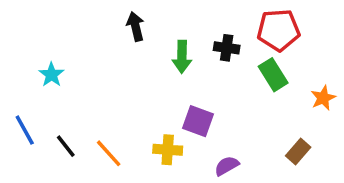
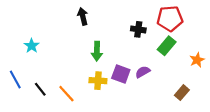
green arrow: (182, 57) -> (97, 51), moved
green rectangle: (273, 75) -> (167, 46), turned 72
yellow cross: (168, 150) -> (98, 81), moved
purple semicircle: (227, 166) -> (143, 72), moved

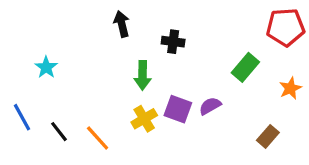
red pentagon: (170, 19) -> (286, 27), moved
black cross: (138, 29) -> (173, 42), moved
yellow cross: (98, 81) -> (144, 119), turned -35

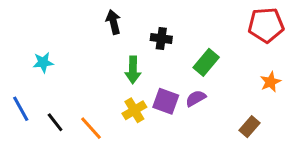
cyan star: (46, 67) -> (43, 62), turned 30
green rectangle: (245, 67) -> (206, 62), moved

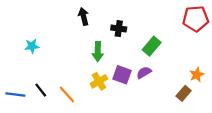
orange star: (270, 82) -> (197, 75), moved
blue line: (21, 109) -> (15, 94), moved, turned -54

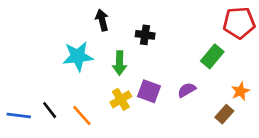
cyan star: (32, 46) -> (78, 56), moved, size x1.6
green rectangle: (152, 46) -> (212, 56), moved
purple semicircle: (144, 73) -> (187, 90), moved

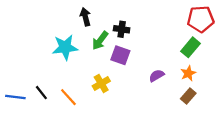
green rectangle: (212, 56) -> (190, 47), moved
green arrow: (120, 63) -> (100, 41), moved, turned 36
purple square: (149, 91) -> (120, 55), moved
orange star: (240, 91) -> (188, 73), moved

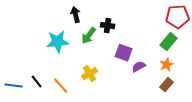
purple square: (120, 55) -> (124, 53), moved

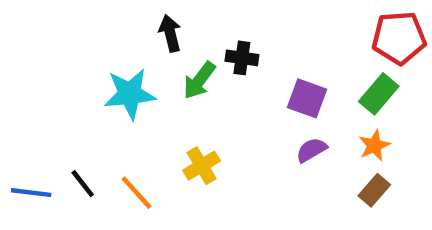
purple square: (124, 53) -> (307, 98), moved

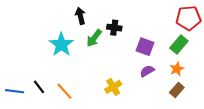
cyan star: (130, 94) -> (61, 45), turned -30
yellow cross: (202, 166) -> (113, 87), moved

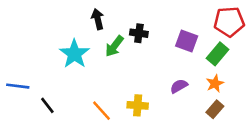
purple square: (145, 47) -> (187, 41), moved
yellow cross: (113, 87) -> (138, 105), turned 35
blue line: (15, 91) -> (18, 86), moved
orange line: (64, 91) -> (102, 111), moved

